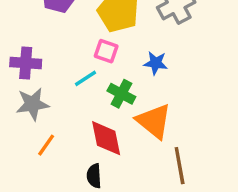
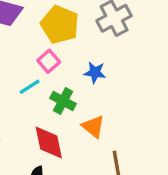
pink square: (106, 51) -> (49, 61), turned 30
orange triangle: (154, 121) -> (93, 127), size x0.7

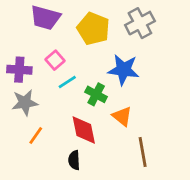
pink square: (49, 61) -> (55, 60), moved
blue star: (95, 72) -> (124, 70), size x1.6

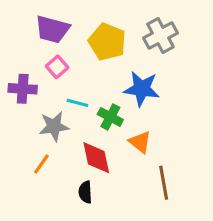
pink square: (55, 60) -> (57, 67), moved
cyan line: (67, 82) -> (77, 103), turned 48
gray star: (25, 103) -> (54, 126), moved

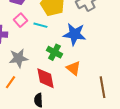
cyan line: (77, 103) -> (40, 25), moved
brown line: (164, 183) -> (102, 87), moved

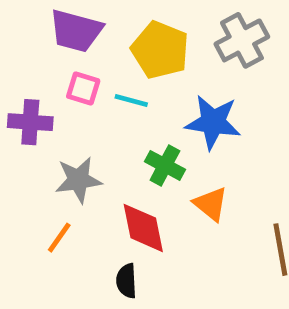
pink square: (20, 20) -> (83, 88), turned -32

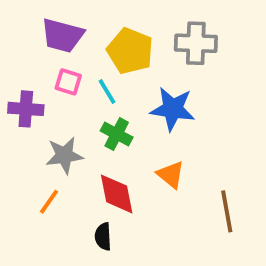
gray cross: (242, 40) -> (196, 43), turned 30
cyan line: (131, 101) -> (107, 92), turned 44
green cross: (165, 165) -> (117, 134), moved

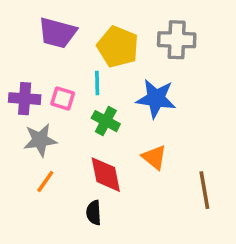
pink square: (68, 82) -> (63, 99), moved
cyan line: (107, 92) -> (97, 83), turned 30
gray star: (64, 155) -> (40, 140), moved

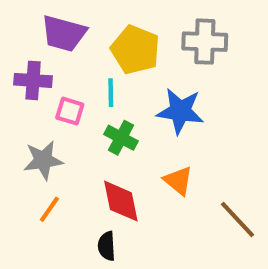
purple cross: (25, 99) -> (33, 80), moved
brown line: (204, 190) -> (237, 219), turned -33

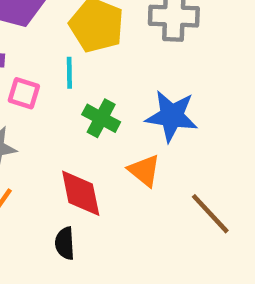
blue star: (180, 111) -> (172, 116), moved
green cross: (121, 138) -> (101, 118), moved

